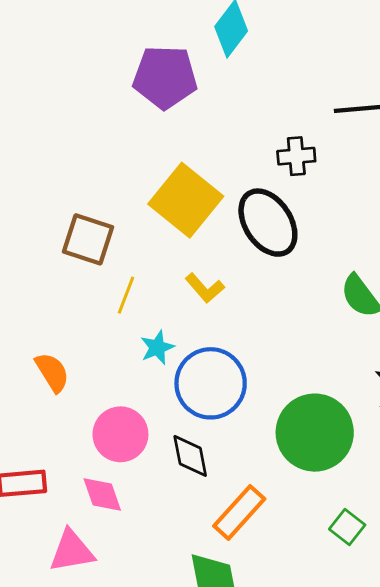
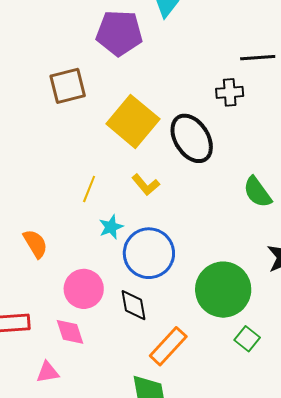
black cross: (296, 156) -> (230, 92), moved
brown square: (88, 239) -> (68, 86), moved, turned -33
green square: (347, 527) -> (247, 339), moved
pink triangle: (72, 551) -> (48, 372), size x0.7

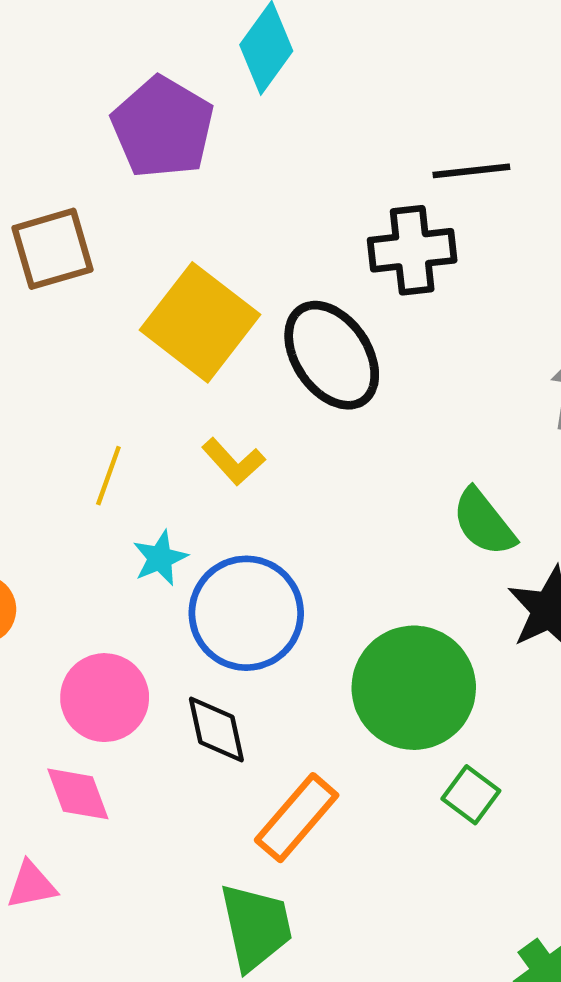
purple pentagon: (119, 33) -> (163, 127), turned 30
black cross: (230, 92) -> (412, 250), size x1.4
green semicircle: (257, 192) -> (484, 522), moved

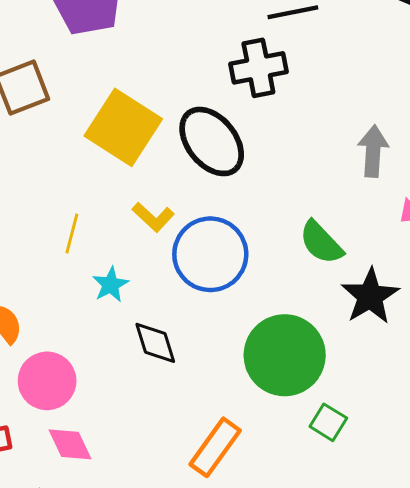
blue circle: (246, 613) -> (210, 254), moved
pink circle: (105, 698) -> (47, 381), moved
black diamond: (216, 729) -> (155, 343), moved

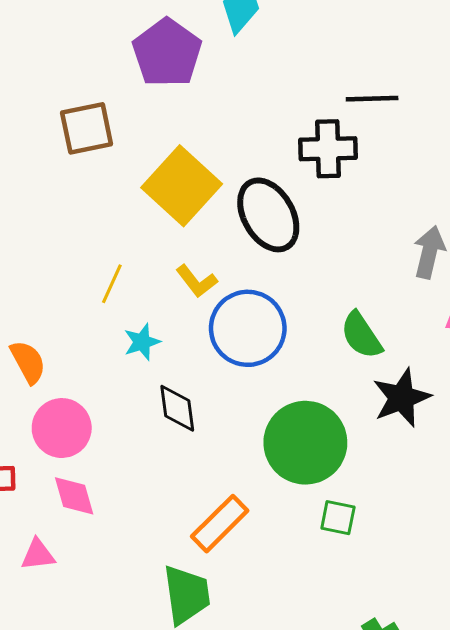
green square: (328, 422) -> (338, 518), turned -30

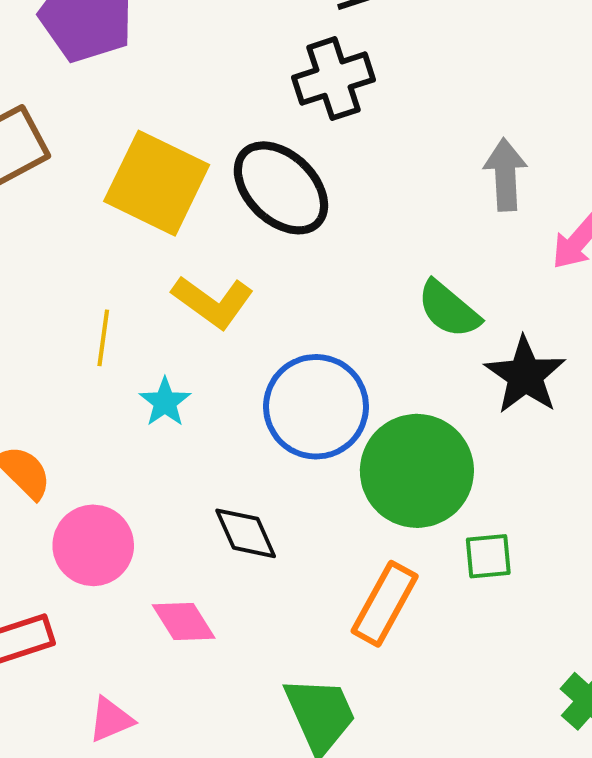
yellow L-shape: (197, 281) -> (213, 302), size x1.4
blue circle: (248, 328) -> (316, 407), moved
black diamond: (177, 408) -> (246, 533), moved
pink diamond: (74, 496) -> (184, 621), moved
orange rectangle: (220, 524) -> (385, 604), moved

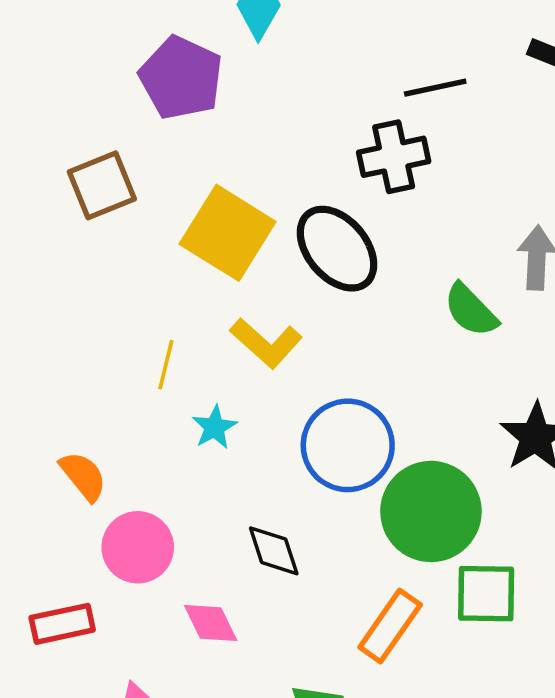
green semicircle: (449, 309) -> (471, 310), moved
green square: (488, 556) -> (486, 594), size x1.5

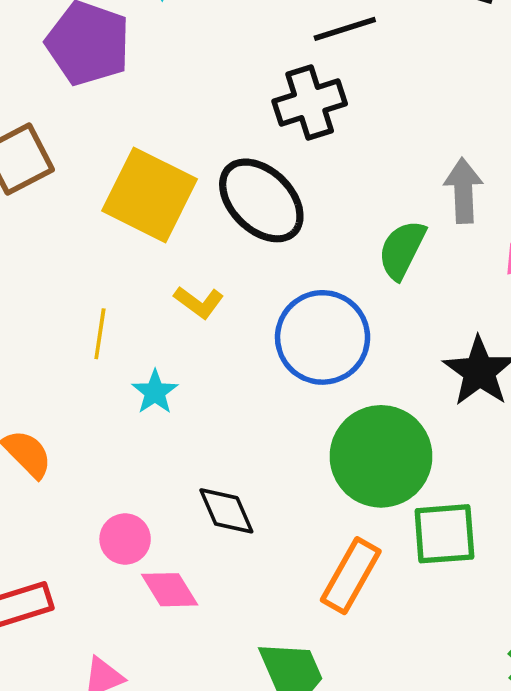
green semicircle: (471, 310) -> (402, 250), turned 76
yellow L-shape: (266, 343) -> (199, 302), size x0.7
blue circle: (348, 445) -> (323, 337), moved
pink circle: (138, 547) -> (125, 539), moved, size x0.7

